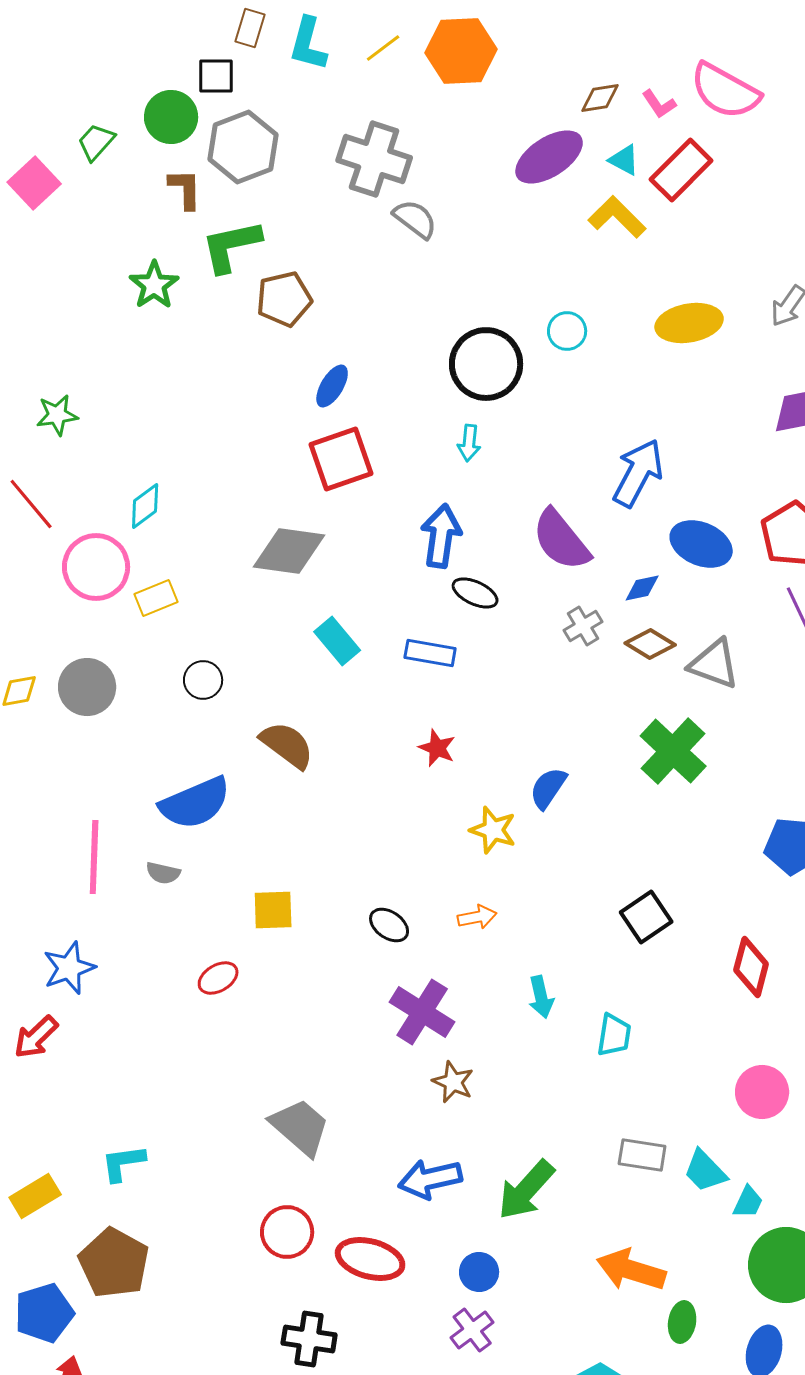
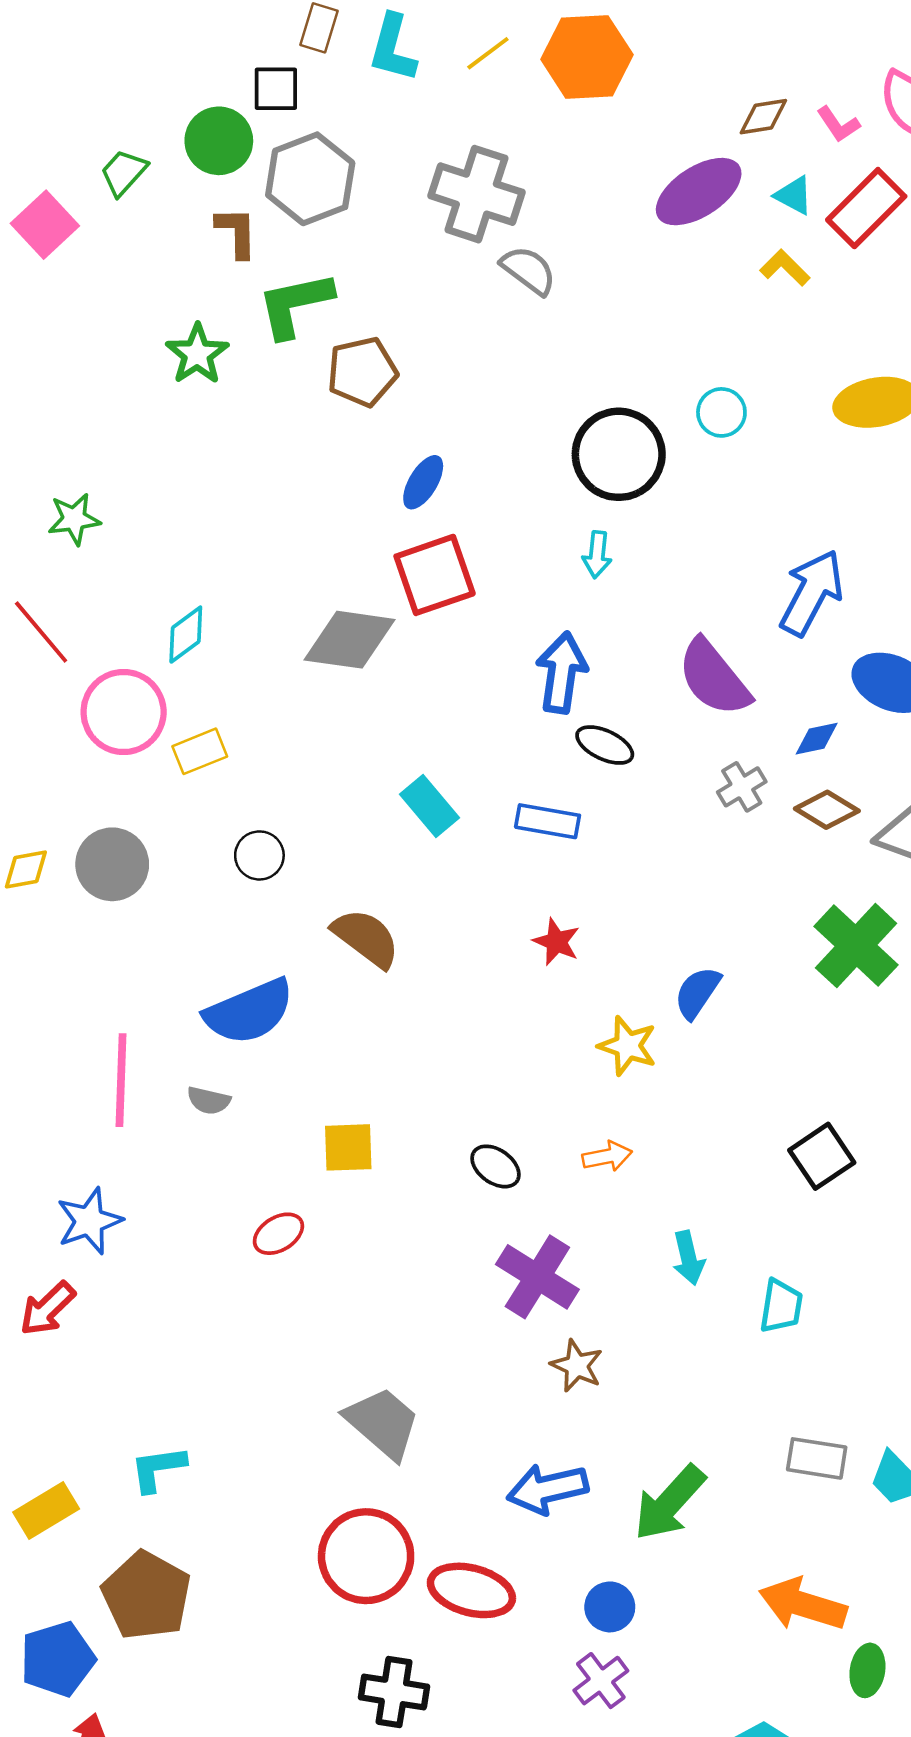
yellow L-shape: (617, 217) -> (785, 268), size x0.7
gray diamond: (289, 551) -> (350, 640), moved
red circle: (287, 1232) -> (366, 1556), size x1.4

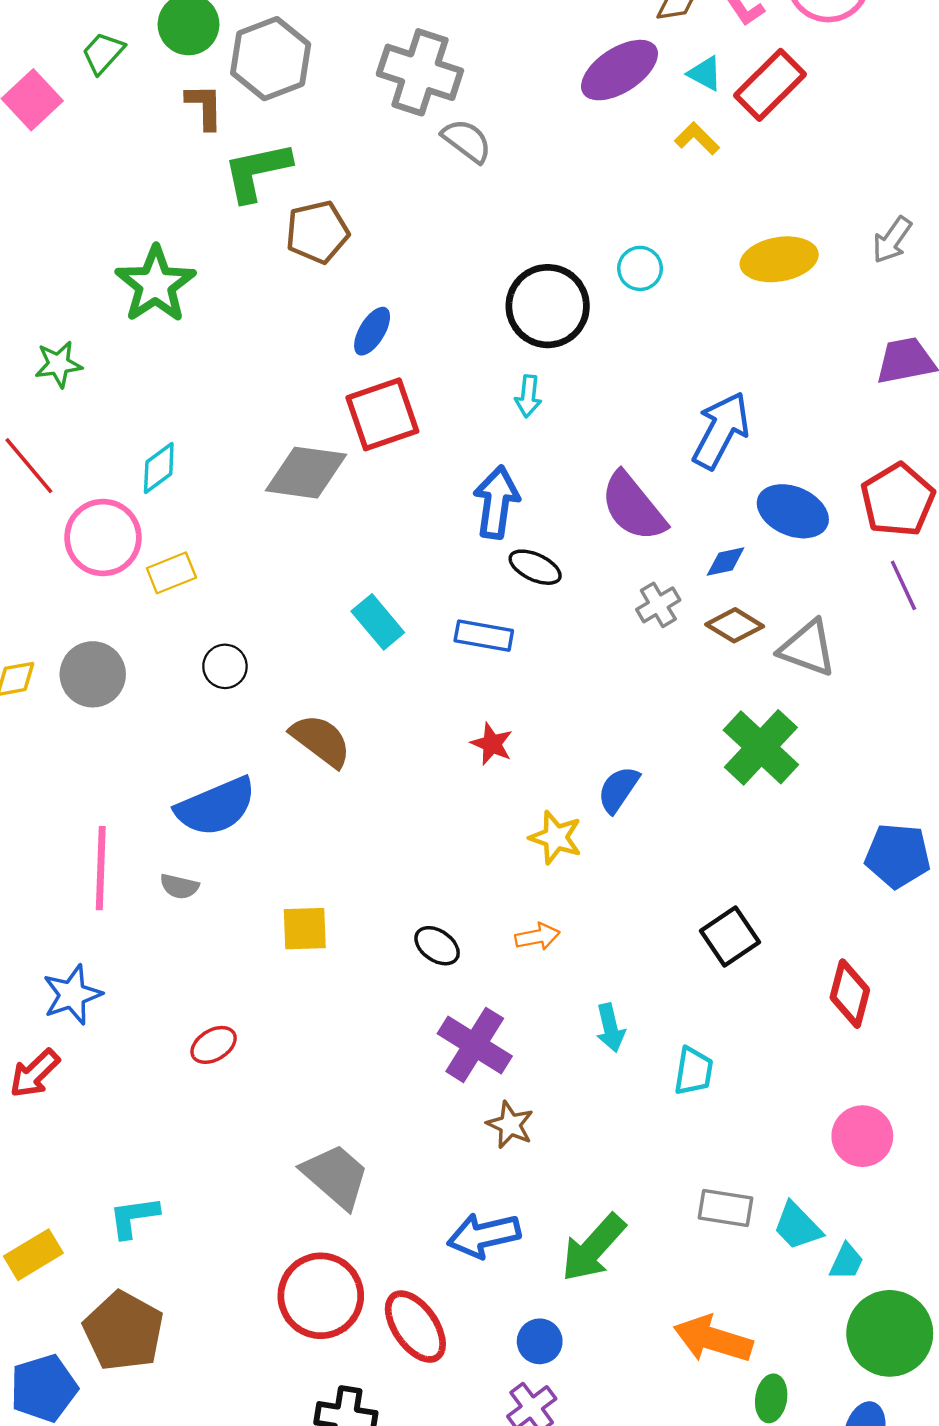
green star: (197, 354) -> (155, 284), moved, size x1.4
red ellipse: (278, 1234) -> (214, 1045), moved
red ellipse: (471, 1590) -> (415, 1327), turned 40

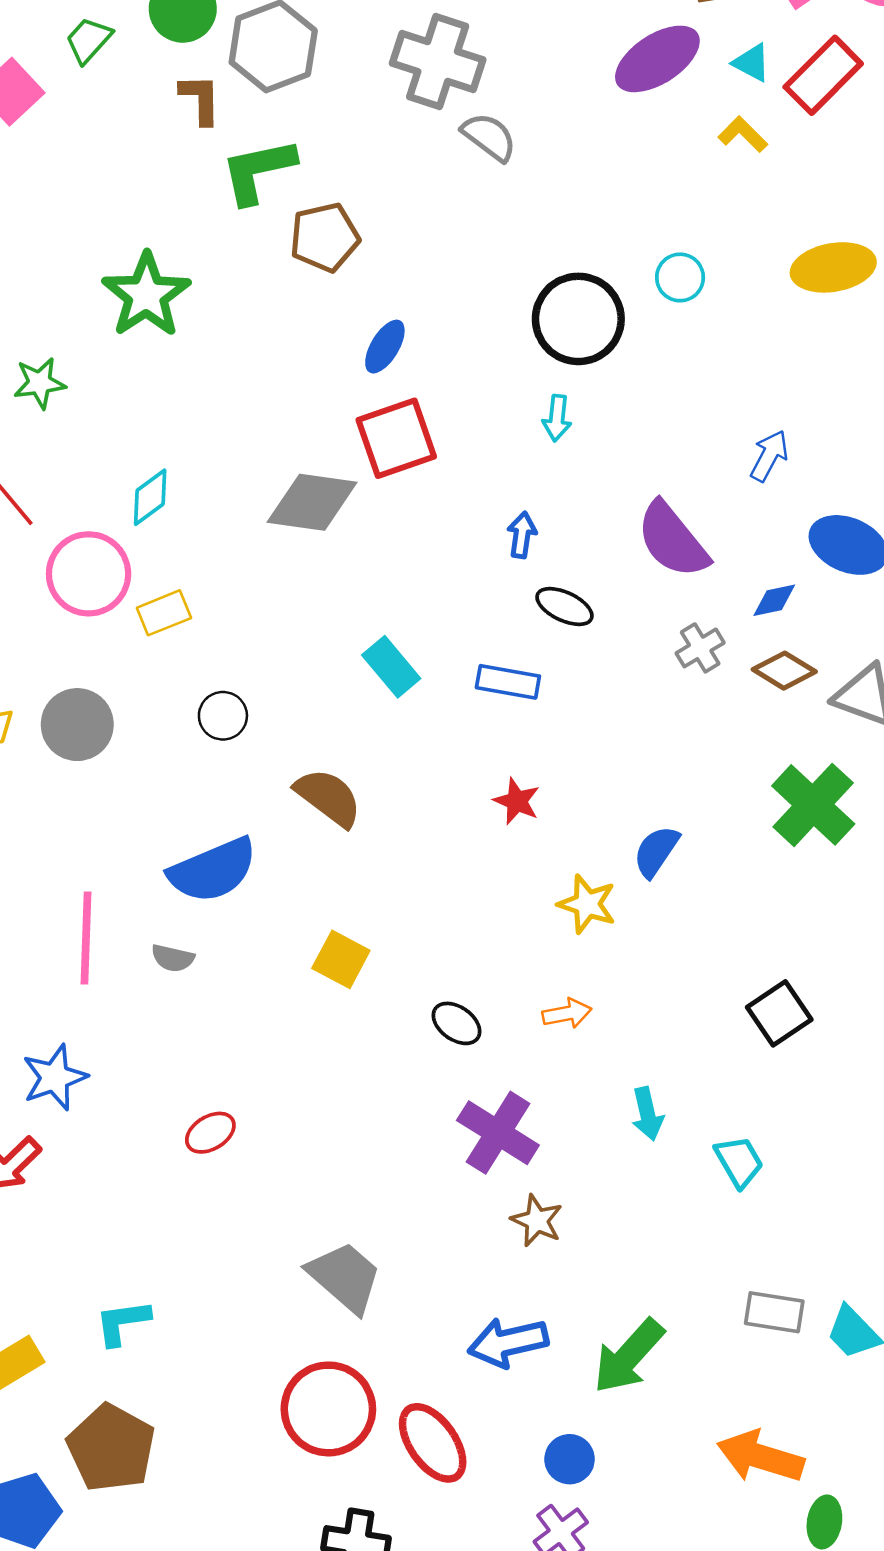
blue arrow: (721, 430) -> (769, 456), size x0.6
blue arrow: (496, 502) -> (522, 535), size x0.6
yellow square: (305, 929) -> (341, 959), moved, turned 30
cyan trapezoid: (694, 1071) -> (739, 1162), turned -39

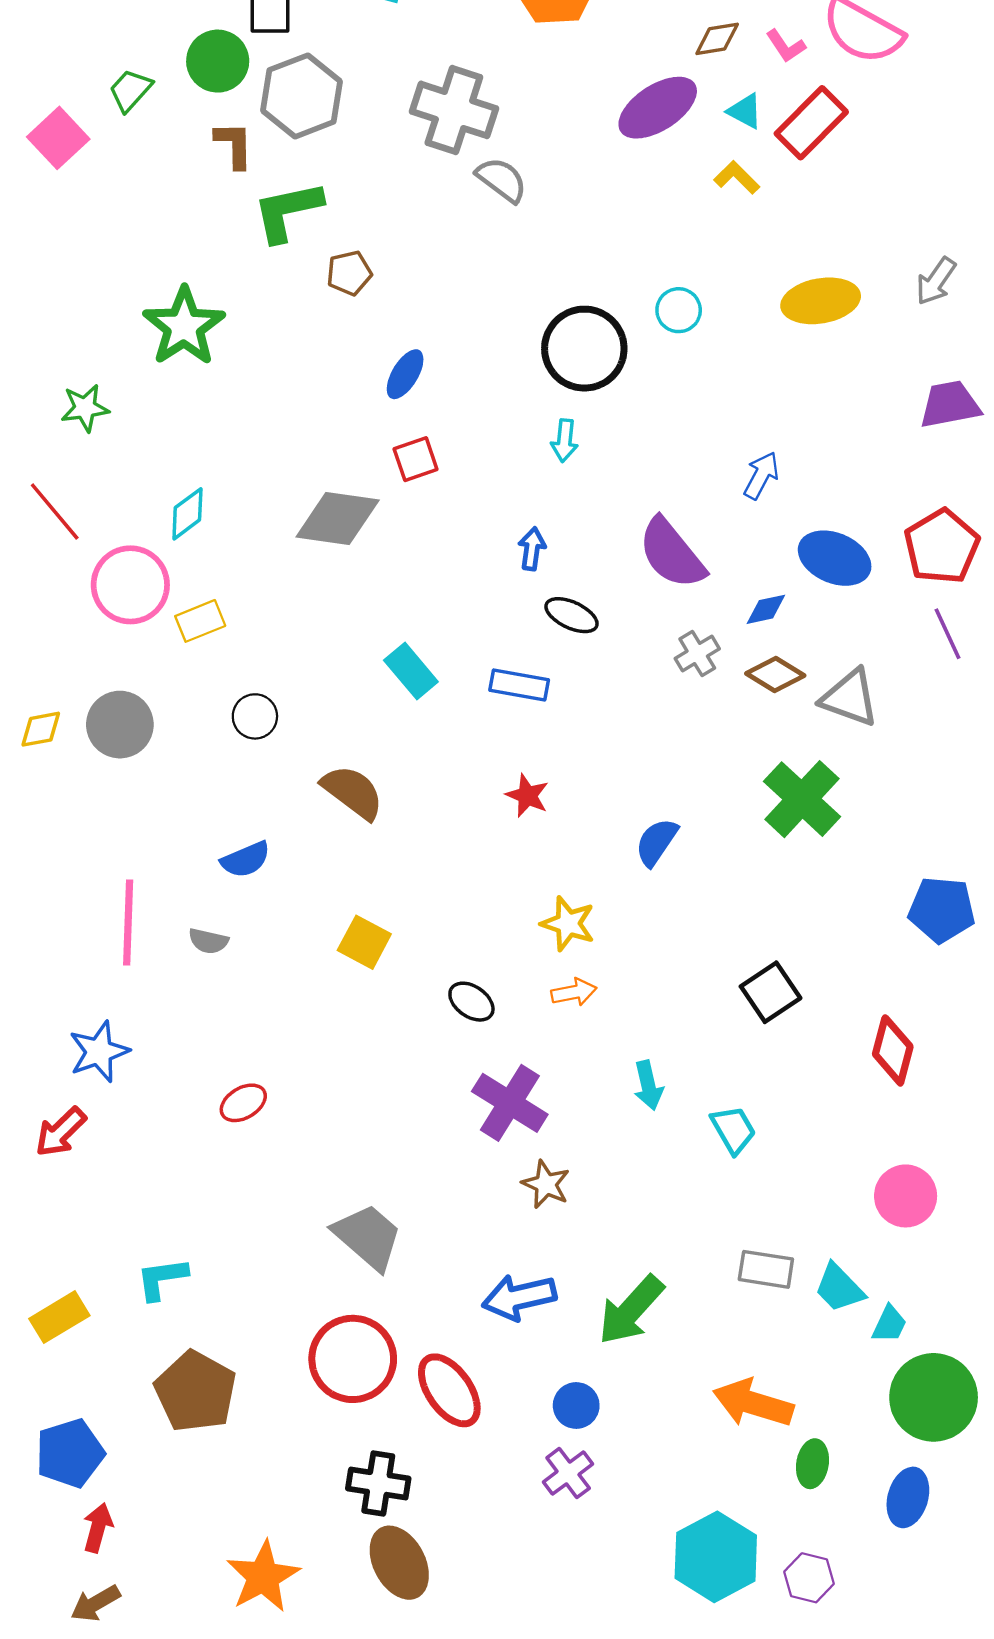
brown pentagon: (325, 237) -> (349, 273), size x0.7
red square: (396, 438) -> (416, 459), size x0.6
blue semicircle: (213, 870) -> (246, 860), size x0.6
yellow star: (587, 904) -> (568, 924), moved
brown pentagon: (111, 1448) -> (196, 1392), moved

